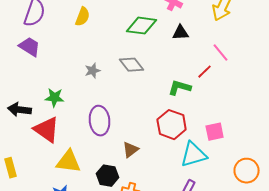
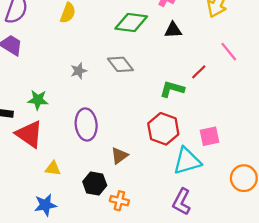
pink line: (221, 53) -> (229, 52), moved
yellow triangle: (69, 162) -> (53, 168), size x0.6

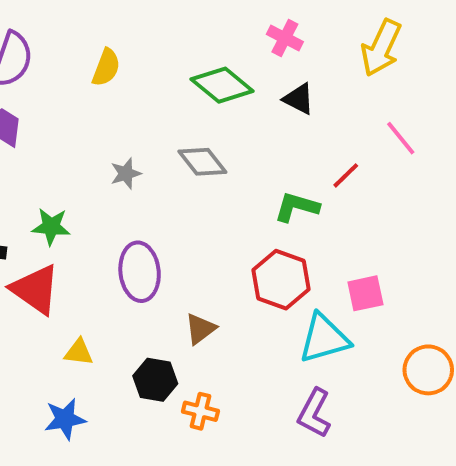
green diamond: (131, 23) -> (222, 85), turned 32
black triangle: (173, 30) -> (299, 99), turned 30

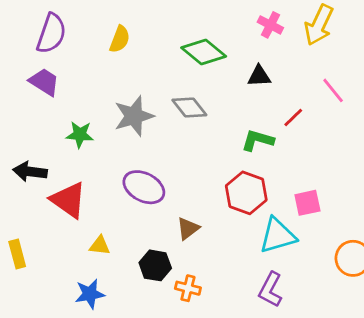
pink cross: (285, 38) -> (270, 25), moved
black triangle: (299, 99) -> (259, 76), moved, turned -30
gray star: (126, 174) -> (134, 116), size x1.8
green star: (51, 227) -> (80, 135), moved
purple ellipse: (140, 272) -> (144, 187), turned -57

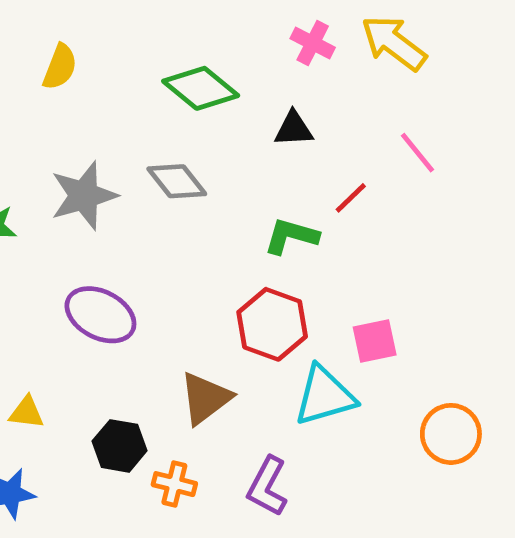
yellow arrow: (319, 25) -> (394, 43), turned 102
brown triangle: (188, 228) -> (205, 398), moved, size x1.4
purple L-shape: (270, 290) -> (267, 486), moved

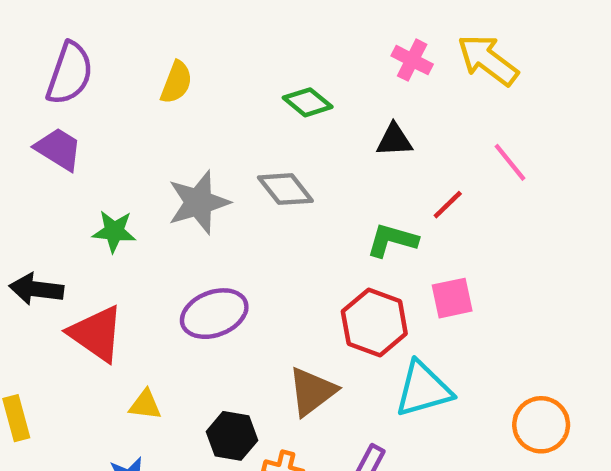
green diamond: (201, 88) -> (308, 102), size x0.7
purple ellipse: (100, 315) -> (214, 314), turned -48
pink square: (375, 341) -> (452, 298), moved

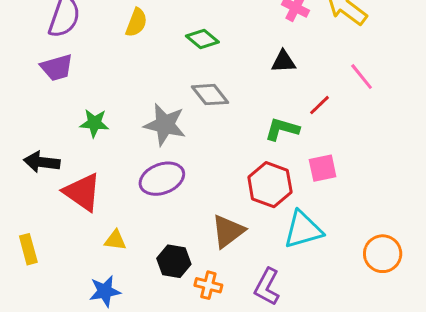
green diamond: (308, 102) -> (202, 39), moved
purple trapezoid: (58, 149) -> (57, 68), turned 132
gray star: (199, 202) -> (165, 125), moved, turned 30

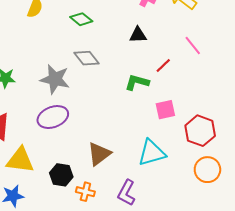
red hexagon: (270, 185) -> (200, 131), moved
yellow triangle: (115, 240) -> (20, 160), size x1.8

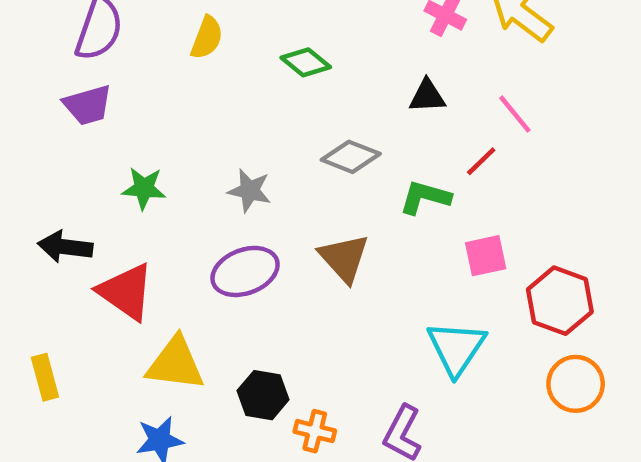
pink line: (193, 45) -> (515, 114), moved
gray diamond: (86, 58) -> (351, 157), moved, turned -30
gray star: (55, 79) -> (250, 191), size x0.7
cyan triangle: (152, 153) -> (456, 348), turned -40
brown triangle: (99, 154) -> (344, 258), moved, turned -35

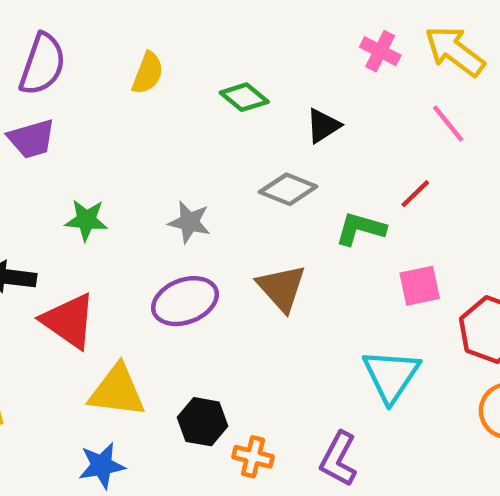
black triangle: (427, 96) -> (323, 126), moved, turned -30
pink line: (515, 114) -> (448, 123), moved

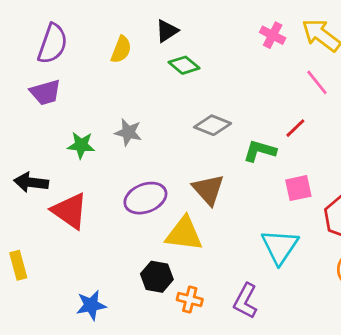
black triangle: (323, 126) -> (167, 31), moved
gray star: (189, 222) -> (128, 132), moved
yellow triangle: (117, 391) -> (184, 234), moved

